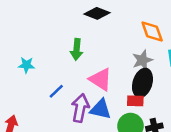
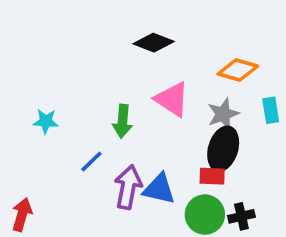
orange diamond: (152, 31) -> (238, 70), turned -55
green arrow: (77, 49) -> (123, 121), moved
pink triangle: (101, 79) -> (172, 99), moved

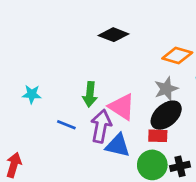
pink triangle: (172, 99) -> (122, 107), moved
black ellipse: (223, 149) -> (166, 115), turned 32
blue line: (91, 161) -> (66, 125), turned 66
purple arrow: (128, 187) -> (101, 126), moved

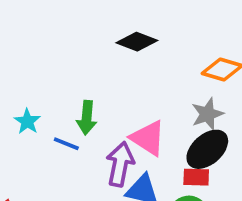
cyan star: (32, 94) -> (27, 121), turned 30
green arrow: (90, 94) -> (87, 118), moved
blue line: (66, 125) -> (66, 144), moved

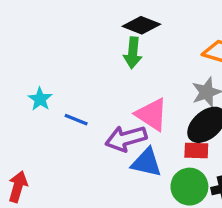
green arrow: (87, 118) -> (133, 53), moved
purple arrow: (120, 164) -> (126, 139), turned -117

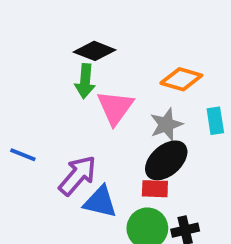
pink triangle: (152, 115) -> (115, 108), moved, turned 33
purple arrow: (126, 139) -> (78, 175), turned 147

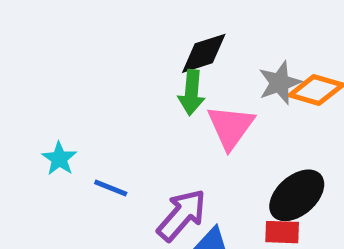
black diamond: (95, 51) -> (204, 53), turned -39
gray star: (166, 125) -> (280, 83), moved

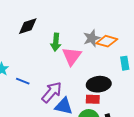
black diamond: (204, 53) -> (28, 26), moved
black ellipse: (297, 195) -> (99, 84), turned 35

